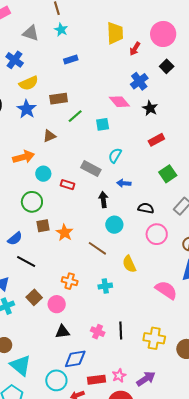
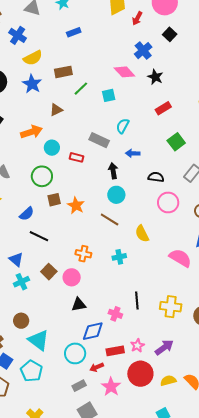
cyan circle: (114, 225) -> (116, 195), moved
pink cross: (98, 332) -> (115, 314), moved

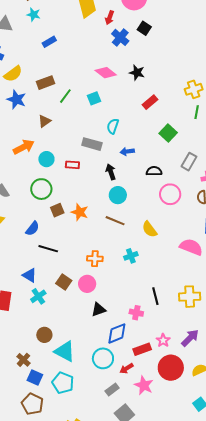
blue cross: (143, 51) -> (120, 37), moved

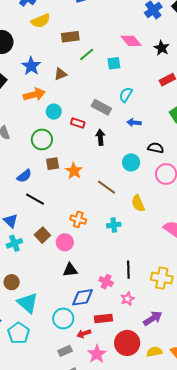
blue star: (16, 100) -> (31, 66), moved
black arrow: (111, 172) -> (100, 137), moved
cyan circle: (118, 195) -> (131, 162), moved
pink star: (163, 340) -> (128, 299), moved

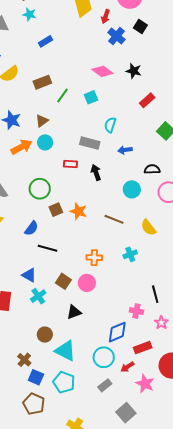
cyan circle: (54, 112) -> (45, 142), moved
black triangle: (70, 270) -> (74, 312), moved
gray rectangle: (65, 351) -> (105, 385), moved

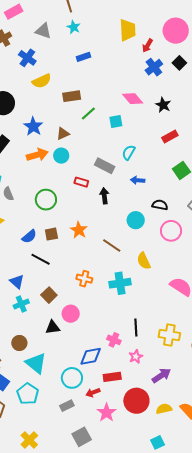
brown square: (56, 210) -> (51, 234), moved
cyan cross: (130, 254) -> (120, 283), size x1.5
pink circle: (87, 283) -> (71, 314), moved

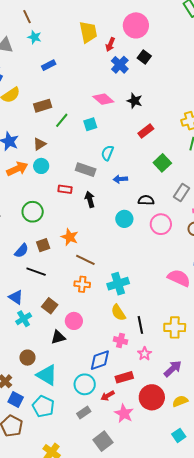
brown line: (112, 246) -> (85, 260), moved
yellow semicircle: (144, 261) -> (118, 313), moved

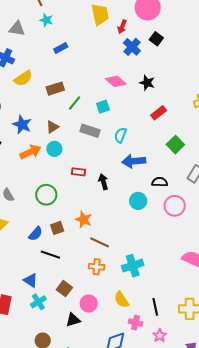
gray rectangle: (86, 170) -> (90, 131), moved
blue arrow: (120, 179) -> (134, 161), size x1.6
yellow semicircle: (118, 313) -> (122, 300), moved

